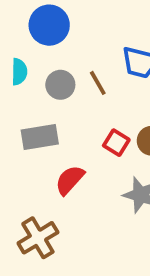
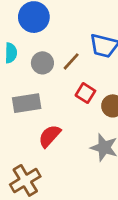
brown line: (98, 83) -> (71, 61), turned 72
red square: (116, 143) -> (85, 93), moved

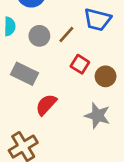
gray rectangle: (27, 103) -> (25, 74), turned 35

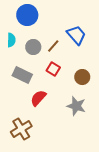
blue trapezoid: (97, 20) -> (76, 35), turned -145
red square: (80, 64) -> (53, 69), moved

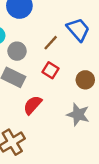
gray circle: (33, 47) -> (17, 51), moved

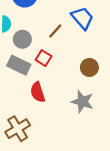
red square: (51, 70) -> (44, 58), moved
red semicircle: (33, 105) -> (38, 92), turned -60

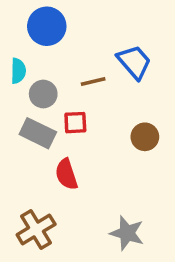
brown line: (55, 31) -> (93, 82), turned 35
red square: (44, 58) -> (75, 123), turned -35
gray star: (82, 102) -> (127, 233), moved

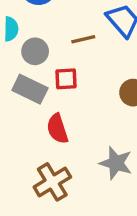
brown cross: (36, 230) -> (52, 182), moved
gray star: (127, 233) -> (116, 163), moved

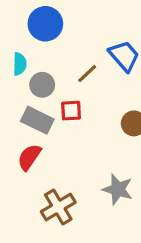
brown line: (83, 39) -> (87, 74), turned -30
red semicircle: (57, 129) -> (29, 157), moved, turned 52

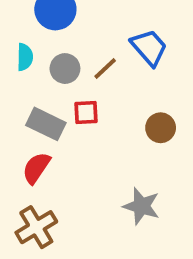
gray circle: (42, 85) -> (65, 69), moved
brown cross: (58, 207) -> (36, 227), moved

